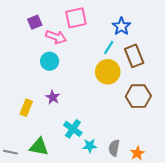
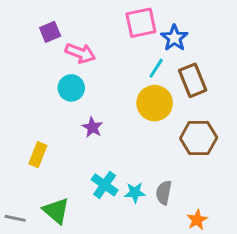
pink square: (76, 18) -> (141, 23), moved
purple star: (53, 97) -> (92, 127), moved
cyan star: (90, 146) -> (135, 193), moved
green triangle: (39, 147) -> (56, 211), turned 30
gray semicircle: (114, 148) -> (164, 193), moved

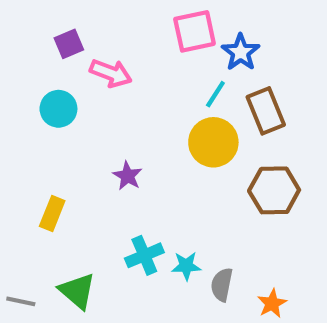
cyan circle: (71, 88) -> (58, 109), moved
cyan cross: (105, 185) -> (144, 255), turned 32
gray semicircle: (164, 193) -> (222, 285), moved

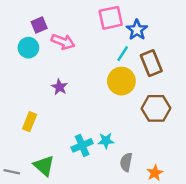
cyan circle: (58, 109) -> (28, 48), moved
purple star: (128, 176) -> (59, 87), moved
cyan star: (186, 266) -> (106, 141), moved

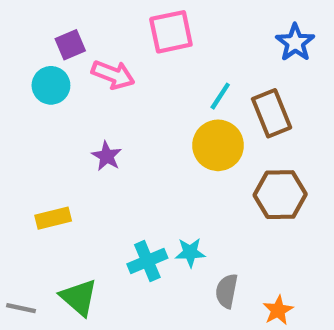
pink square: (111, 18) -> (171, 32), moved
blue star: (137, 30) -> (295, 43), moved
yellow rectangle: (30, 122) -> (53, 218), turned 54

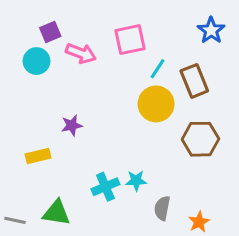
pink square: (171, 32) -> (130, 40), moved
purple star: (107, 156) -> (72, 125), moved, turned 30
green triangle: (79, 297) -> (56, 213), turned -32

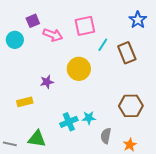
cyan circle: (37, 61) -> (15, 40), moved
yellow circle: (156, 104) -> (79, 69), moved
brown hexagon: (200, 139) -> (131, 106), moved

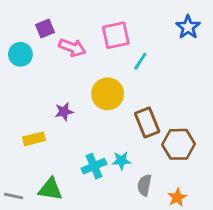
brown rectangle: (127, 53) -> (147, 122), moved

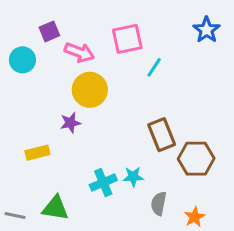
yellow circle: (108, 94) -> (90, 90), moved

